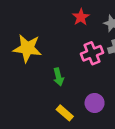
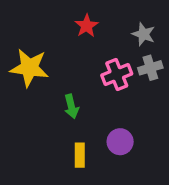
red star: (81, 17) -> (86, 26), moved
yellow rectangle: (65, 113) -> (80, 155), turned 49

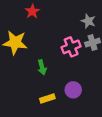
red star: (86, 26) -> (32, 11), moved
yellow rectangle: (80, 155) -> (47, 98), turned 72

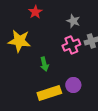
gray star: (88, 21) -> (73, 21), moved
yellow rectangle: (47, 98) -> (49, 93), size x1.6

